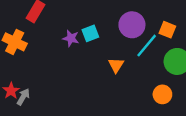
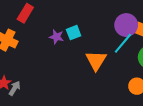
purple circle: (132, 25) -> (126, 25), moved
orange triangle: (116, 65) -> (96, 60), size x1.5

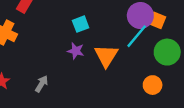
purple star: (56, 37) -> (76, 51), moved
gray arrow: (15, 88) -> (42, 84), moved

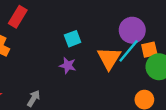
orange square: (157, 20) -> (149, 50), moved, turned -35
orange triangle: (106, 56) -> (109, 58), moved

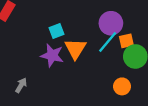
orange triangle: (109, 58) -> (75, 49), moved
purple star: (68, 65) -> (52, 55), size x1.5

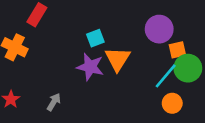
cyan line: (108, 42) -> (166, 76), moved

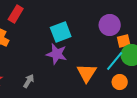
cyan square: (95, 38) -> (61, 32), size x1.5
orange triangle: (118, 59) -> (87, 73), moved

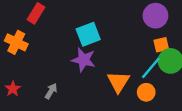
purple circle: (110, 25) -> (155, 16), moved
orange circle: (120, 82) -> (146, 92), moved

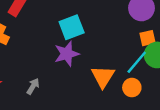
purple star: (84, 60) -> (67, 54), turned -30

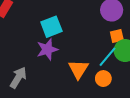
gray arrow: (33, 86) -> (18, 77), size x1.5

